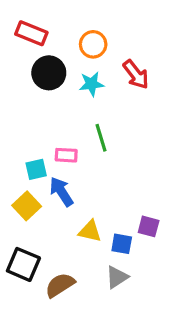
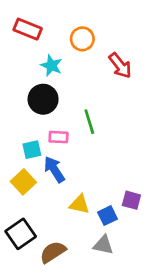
black circle: (49, 73) -> (43, 99), moved
cyan star: (92, 84) -> (51, 66), moved, turned 30
blue square: (122, 244) -> (108, 216), turned -36
black square: (23, 264) -> (21, 234), turned 32
gray triangle: (117, 277) -> (103, 245), turned 45

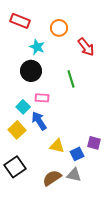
green line: (89, 122) -> (71, 79), moved
cyan square: (32, 150) -> (23, 107), turned -32
brown semicircle: (53, 252) -> (52, 178), moved

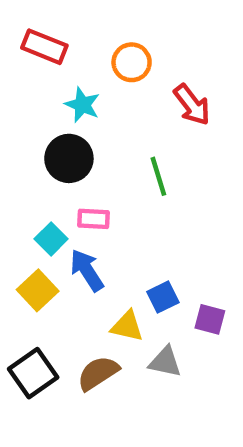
blue square: (77, 154) -> (163, 297), moved
gray triangle: (74, 175) -> (165, 362), moved
brown semicircle: (52, 178) -> (98, 373), moved

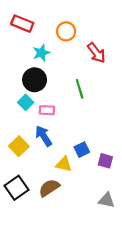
cyan star: (82, 105) -> (41, 53), turned 30
cyan square: (51, 239) -> (26, 102), moved
gray triangle: (165, 362) -> (107, 200), moved

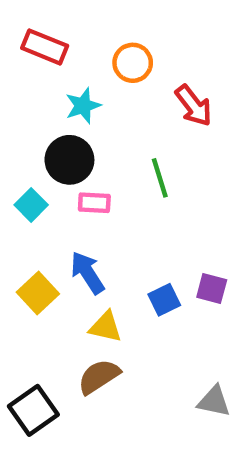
cyan square: (26, 102) -> (31, 205), moved
pink rectangle: (47, 110) -> (94, 203), moved
purple square: (105, 161) -> (212, 288), moved
yellow triangle: (64, 164) -> (106, 327), moved
black square: (17, 188) -> (33, 410), moved

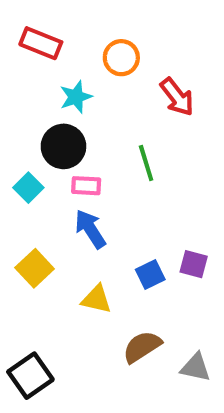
blue arrow: (88, 273) -> (90, 229), moved
brown semicircle: (99, 377) -> (142, 347), moved

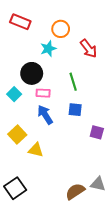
cyan star: (76, 97) -> (48, 49), moved
blue square: (150, 274) -> (75, 110), moved, turned 32
yellow triangle: (97, 299) -> (36, 150), moved
brown semicircle: (142, 347) -> (75, 191), moved

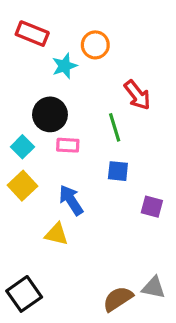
cyan star: (48, 49) -> (65, 66), moved
red arrow: (89, 49) -> (137, 95), moved
blue arrow: (45, 115) -> (71, 200), moved
yellow square: (17, 134) -> (22, 186), moved

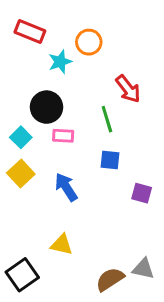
yellow triangle: (56, 234) -> (62, 245), moved

